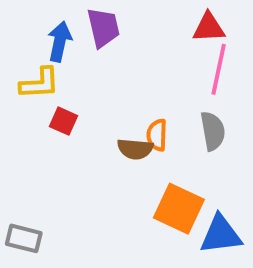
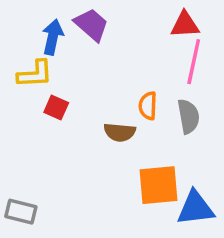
purple trapezoid: (103, 28) -> (91, 25), turned -36
orange semicircle: (157, 135) -> (148, 106), moved
orange square: (179, 209) -> (158, 185), turned -30

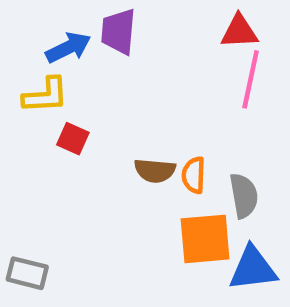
purple trapezoid: (91, 25) -> (118, 32), turned -126
blue arrow: (53, 37) -> (68, 48), turned 52
orange semicircle: (148, 106) -> (194, 175), moved
gray semicircle: (188, 116) -> (244, 196), moved

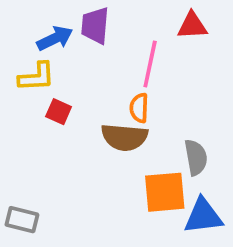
pink line: (251, 79) -> (150, 64), moved
brown semicircle: (155, 171) -> (124, 137), size x1.4
orange semicircle: (194, 175) -> (139, 108), moved

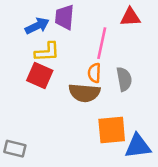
yellow L-shape: (37, 77) -> (47, 52), moved
red square: (59, 112) -> (40, 75), size x1.5
gray semicircle: (196, 157) -> (124, 79), moved

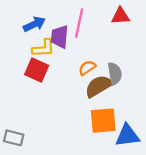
purple trapezoid: (65, 17) -> (60, 37), moved
pink line: (102, 43) -> (79, 23), moved
orange semicircle: (94, 73) -> (87, 68), turned 54
brown semicircle: (84, 93) -> (99, 86), moved, turned 144

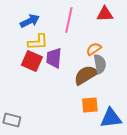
purple trapezoid: (60, 37) -> (54, 58), moved
orange semicircle: (87, 68) -> (94, 49), moved
orange square: (103, 121) -> (90, 105), size x0.7

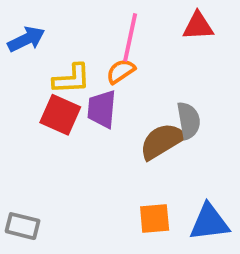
blue arrow: (30, 21) -> (26, 39), moved
orange semicircle: (94, 49) -> (121, 71), moved
orange square: (90, 105) -> (155, 219), moved

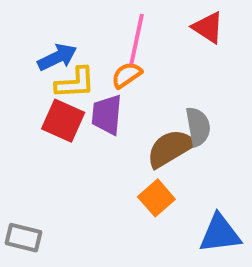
red triangle: (198, 26) -> (208, 27), turned 36
blue arrow: (26, 39) -> (57, 57), moved
orange square: (155, 219) -> (156, 198), moved, turned -36

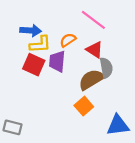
red triangle: (208, 27) -> (94, 50), moved
pink line: (137, 39) -> (93, 20), moved, turned -65
blue arrow: (57, 57) -> (31, 31), turned 30

